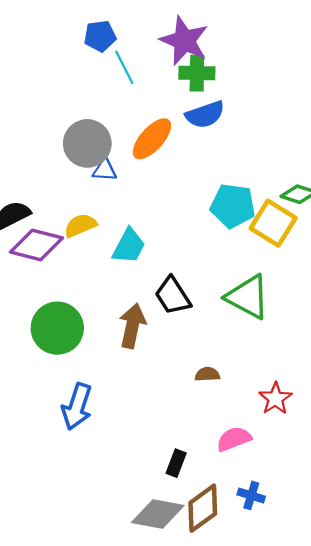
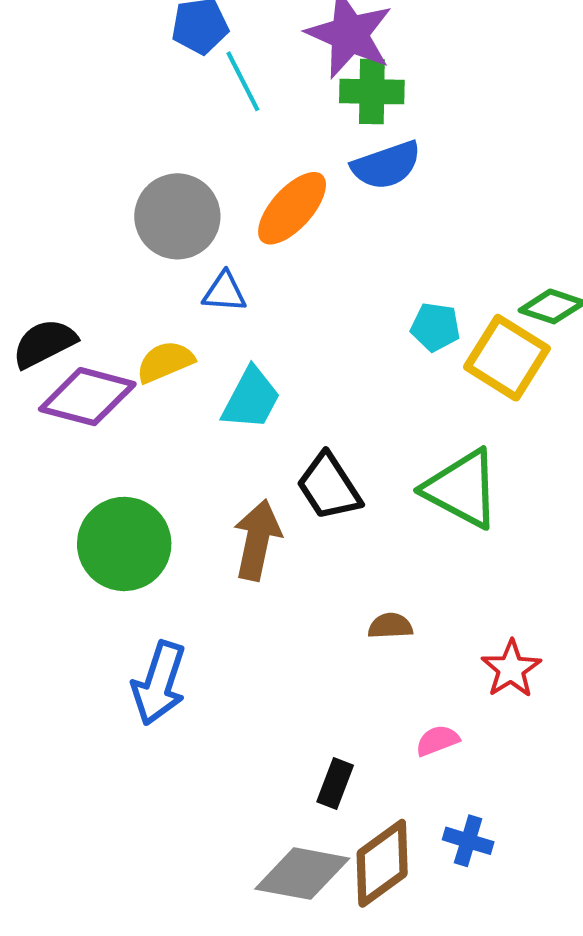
blue triangle: (105, 170) -> (224, 292), moved
cyan pentagon: (233, 206) -> (435, 327), size x0.6
pink semicircle: (234, 439) -> (437, 741), size x0.7

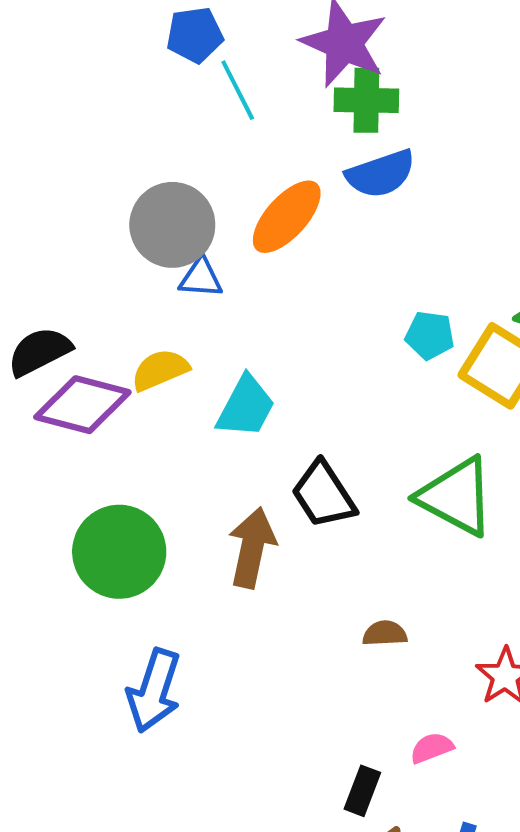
blue triangle: (224, 292) -> (201, 278), moved
black rectangle: (335, 784) -> (362, 791), moved

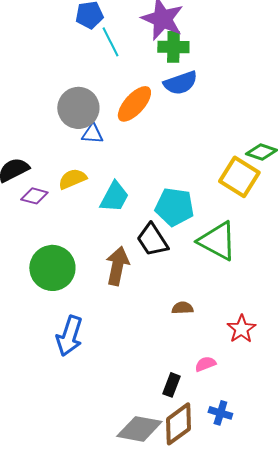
cyan pentagon: (430, 335) -> (174, 207), moved, size x1.6
purple diamond: (82, 405) -> (34, 196), size x0.6

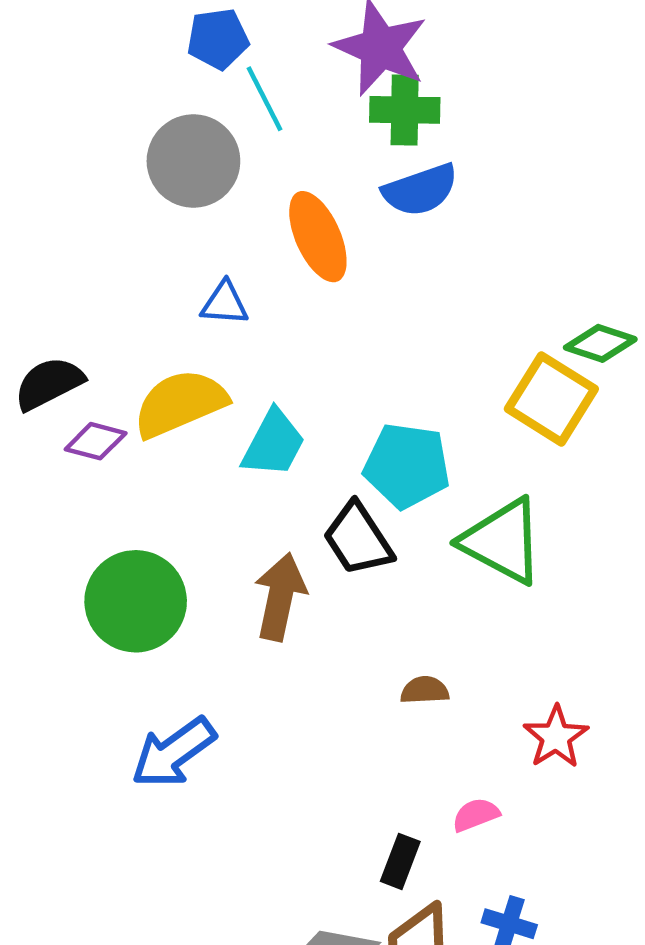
orange ellipse: (134, 104) -> (318, 237), turned -66
gray circle: (78, 108) -> (193, 161), moved
yellow semicircle: (72, 179) -> (180, 403), size x1.5
blue arrow: (69, 336) -> (173, 752), turned 36

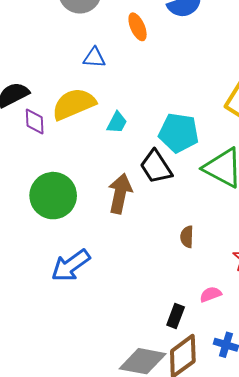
orange ellipse: (318, 237) -> (138, 27), size x0.7
purple diamond: (96, 441) -> (35, 122), turned 72
cyan trapezoid: (273, 443) -> (117, 123), size x0.7
brown semicircle: (425, 690) -> (187, 237), turned -85

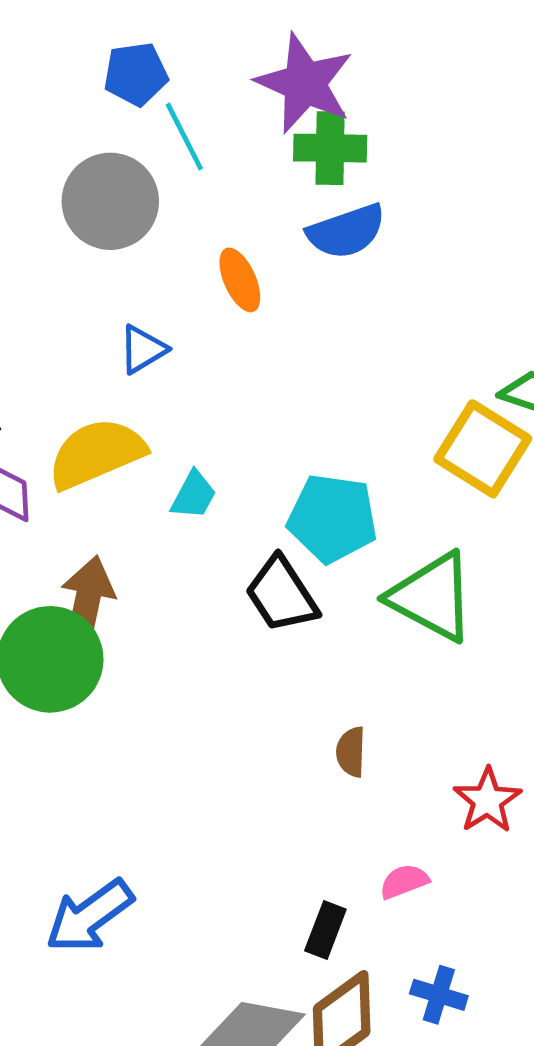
blue triangle: (94, 58) -> (143, 349), turned -35
brown arrow: (120, 194) -> (87, 601), moved
blue arrow: (71, 266) -> (89, 916), moved

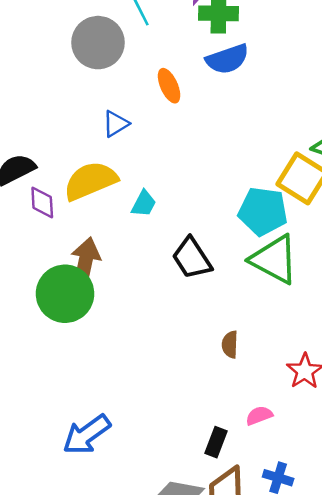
cyan pentagon: (332, 518) -> (263, 211), moved

